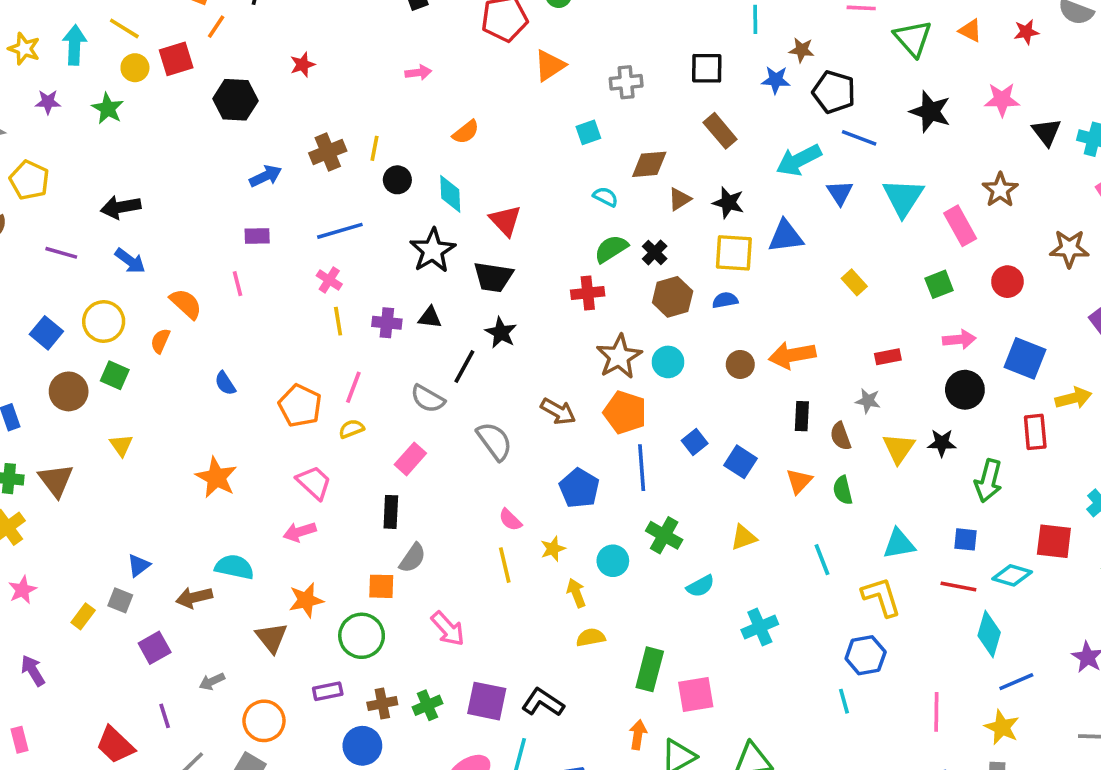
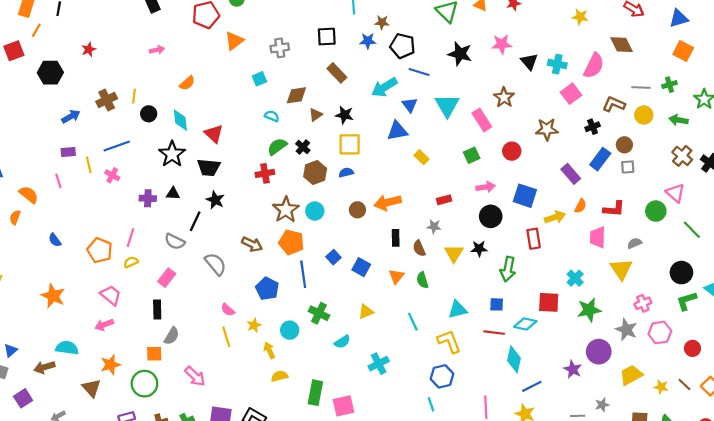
blue triangle: (786, 236) -> (397, 131), moved
yellow line: (338, 321) -> (89, 165), moved

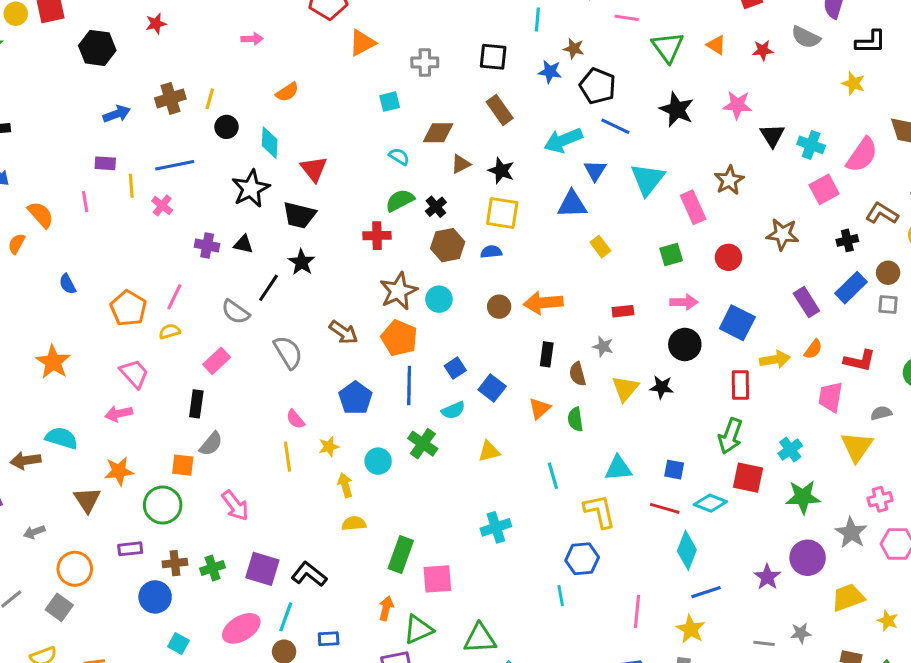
green arrow: (508, 269) -> (730, 436), moved
cyan semicircle: (342, 342) -> (453, 410), moved

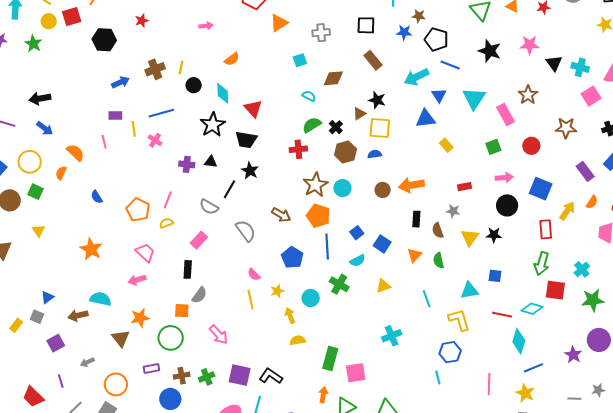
brown triangle: (461, 164) -> (359, 114), moved
yellow arrow: (775, 359) -> (567, 211), turned -42
blue square: (674, 470) -> (495, 276), moved

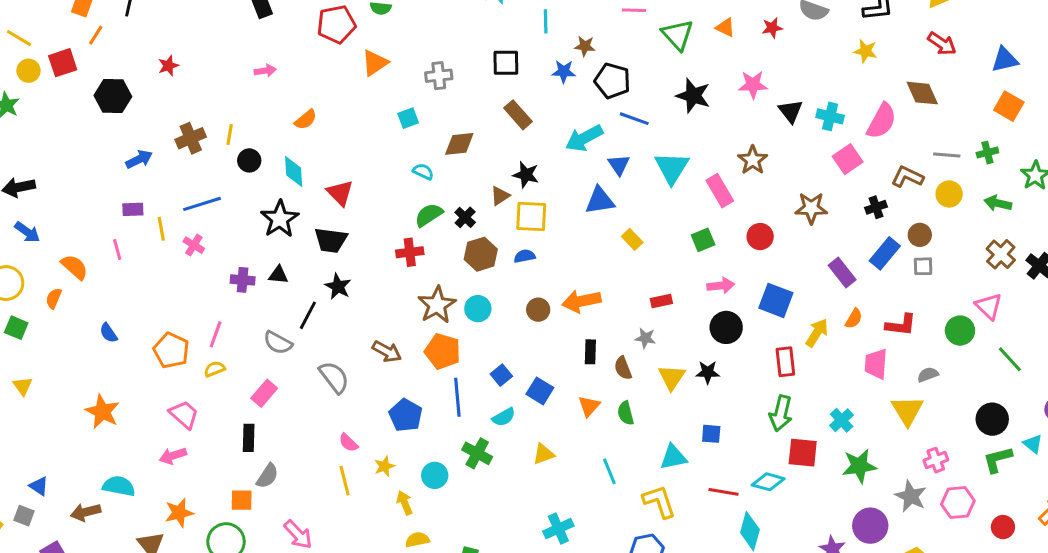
blue triangle: (47, 297) -> (39, 486), turned -48

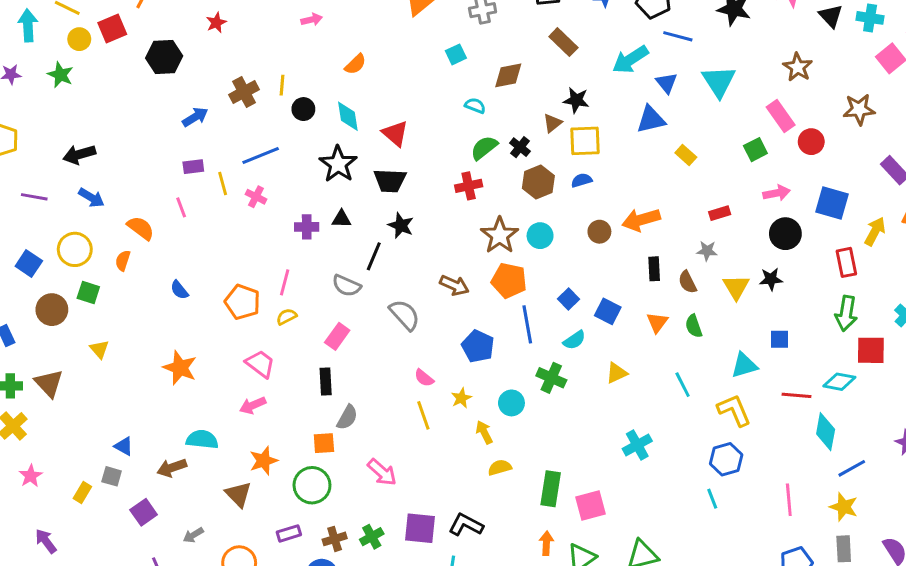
pink rectangle: (720, 191) -> (781, 116), moved

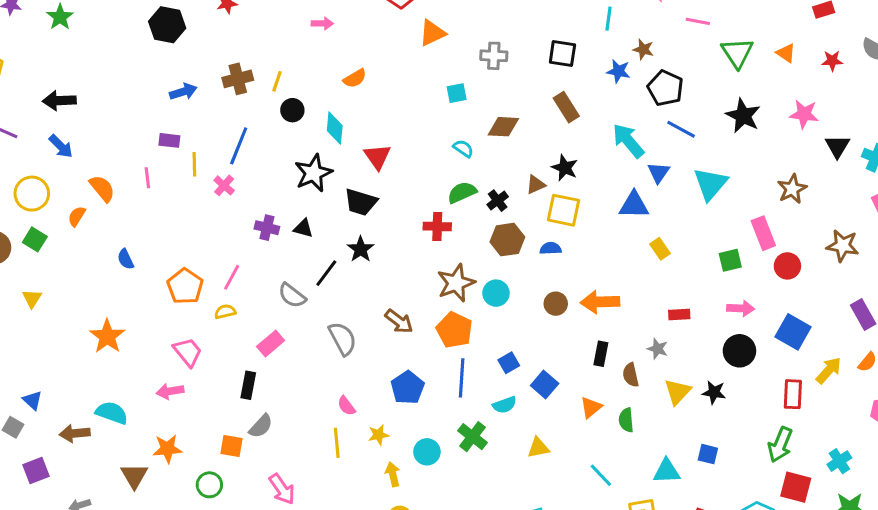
cyan arrow: (630, 60) -> (628, 141), turned 69
blue line: (261, 156) -> (239, 146), turned -60
cyan line: (683, 385) -> (601, 475), turned -30
green circle: (312, 485) -> (209, 485), size x0.7

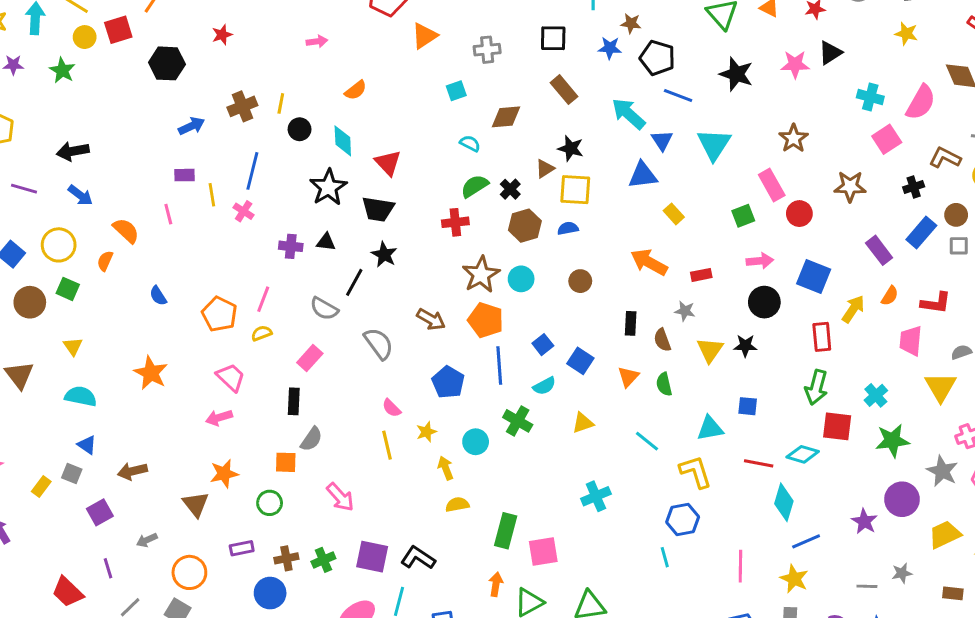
black triangle: (837, 146) -> (830, 53), moved, turned 35
orange arrow: (600, 302) -> (649, 262), moved, turned 39
cyan semicircle: (112, 413) -> (81, 396), moved

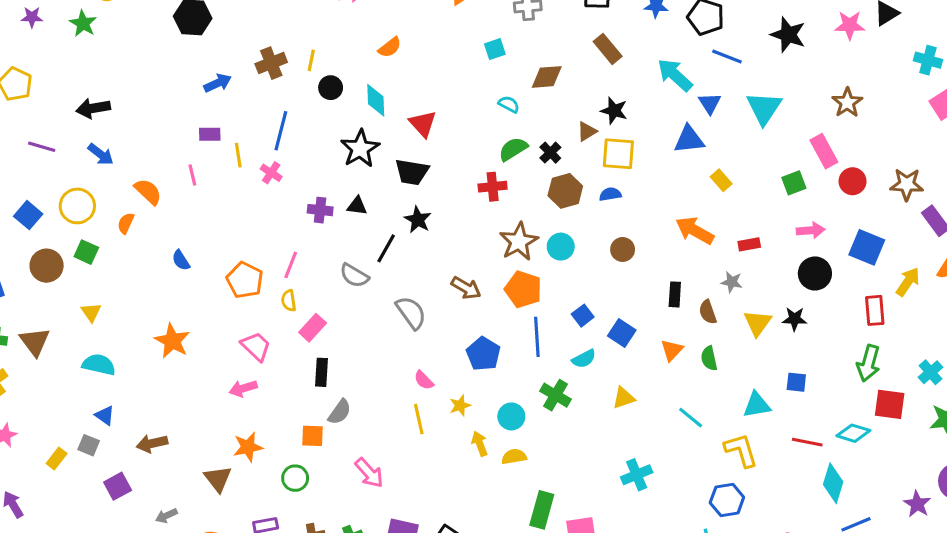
brown star: (850, 186) -> (907, 184), moved
yellow semicircle: (262, 333) -> (289, 301), turned -78
pink rectangle: (310, 358) -> (313, 328), moved
yellow semicircle: (457, 505) -> (514, 457), moved

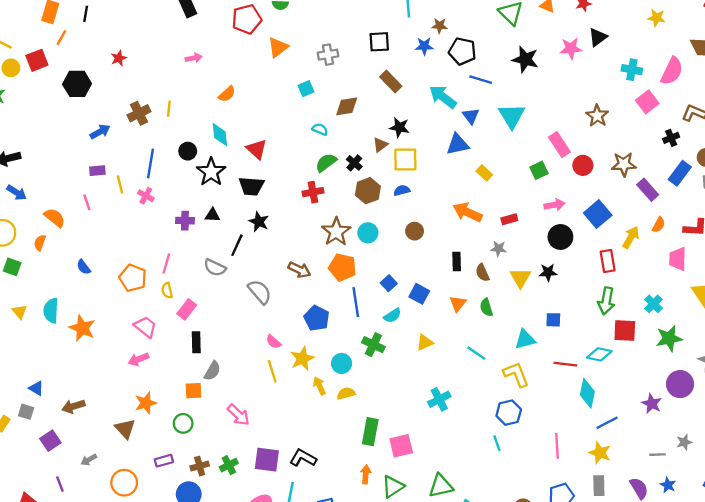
black circle: (331, 88) -> (188, 151), moved
brown star: (847, 103) -> (597, 116), moved
blue square: (867, 247) -> (598, 214), turned 32
cyan semicircle: (99, 365) -> (51, 311), moved, turned -95
yellow star: (460, 406) -> (302, 358), size x1.5

